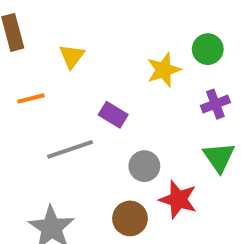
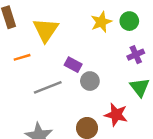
yellow triangle: (72, 56) -> (46, 30), size x1.6
yellow star: (164, 70) -> (101, 22), moved
gray circle: (144, 166) -> (90, 81), moved

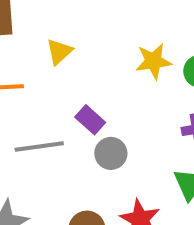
yellow triangle: (46, 30) -> (59, 52), size x0.6

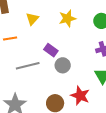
yellow star: (153, 61) -> (67, 18), moved

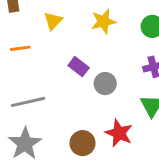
gray circle: (63, 65) -> (105, 84), moved
gray line: (28, 66) -> (28, 102), moved

